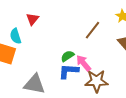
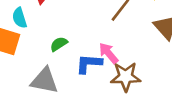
green semicircle: (68, 56) -> (59, 44), moved

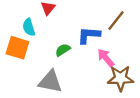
blue L-shape: (89, 64) -> (89, 35), moved

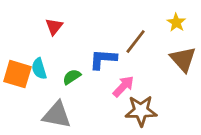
cyan semicircle: (29, 27) -> (39, 69), moved
pink arrow: (106, 58) -> (123, 86), turned 84

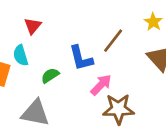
blue L-shape: (103, 59) -> (81, 58), turned -108
cyan semicircle: (39, 69) -> (21, 55), moved

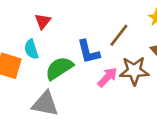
green semicircle: (50, 75) -> (59, 68), size x1.6
brown star: (118, 109) -> (134, 71), moved

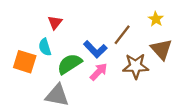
blue L-shape: (88, 52) -> (95, 49), turned -30
pink arrow: (107, 77) -> (99, 72), moved

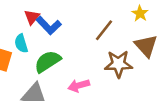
blue L-shape: (95, 49) -> (49, 25), moved
pink arrow: (99, 72) -> (79, 85), moved, turned -150

